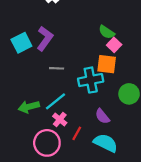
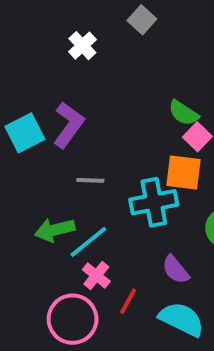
green arrow: (29, 107) -> (55, 230), moved

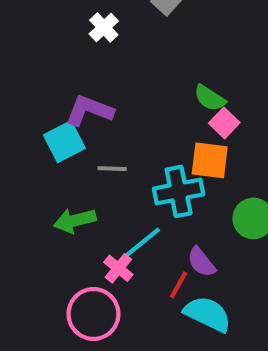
purple L-shape: (69, 125) -> (89, 110), turned -105
cyan square: (25, 133) -> (64, 142), moved
cyan line: (88, 242) -> (141, 243), moved
red line: (128, 301) -> (179, 285), moved

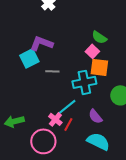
pink square: (224, 123) -> (92, 51), moved
green arrow: (75, 221) -> (14, 121), moved
red line: (179, 285) -> (68, 124), moved

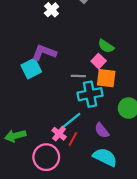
gray line: (52, 71) -> (78, 76), moved

